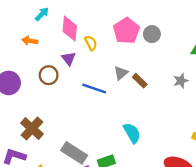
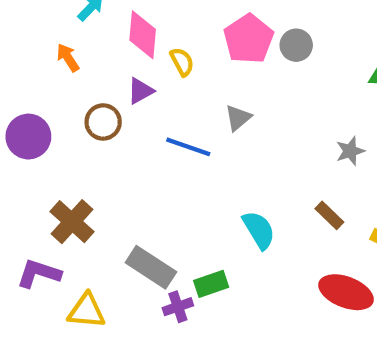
orange arrow: (30, 41) -> (68, 58), turned 48
purple triangle: (69, 59) -> (141, 91), turned 40
brown rectangle: (140, 81) -> (329, 215), moved
gray star: (181, 81) -> (350, 151), moved

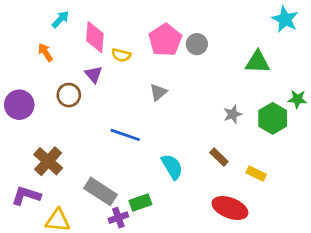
yellow semicircle: (182, 62) -> (121, 55), turned 132
purple triangle: (141, 91) -> (94, 74), turned -42
blue line: (188, 147) -> (125, 135), moved

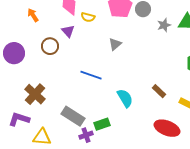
gray star: (233, 114) -> (164, 25), moved

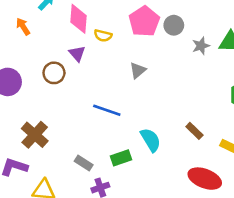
orange arrow: (33, 15) -> (23, 27), moved
gray rectangle: (73, 116) -> (84, 163), size x0.6
green rectangle: (102, 124) -> (121, 158), moved

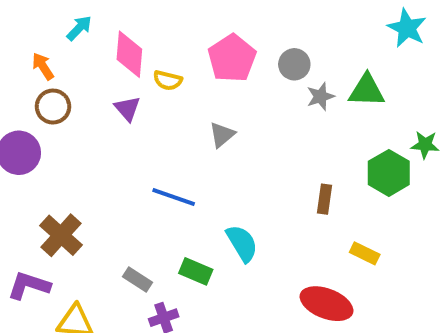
gray circle: (174, 25) -> (294, 64), moved
brown circle: (54, 73) -> (53, 107), moved
brown rectangle: (194, 131) -> (324, 199), moved, turned 54
green rectangle: (121, 158) -> (196, 271), turned 42

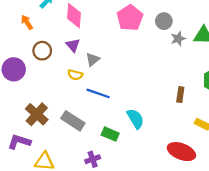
yellow semicircle: (168, 80) -> (75, 75), moved
brown circle: (53, 107) -> (42, 51), moved
gray triangle: (222, 135) -> (93, 59), moved
gray rectangle: (137, 279) -> (73, 121), moved, size x1.5

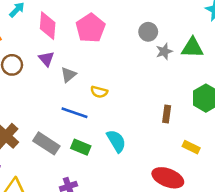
pink pentagon: (130, 18) -> (91, 28), moved
yellow semicircle: (75, 75) -> (99, 92), moved
green rectangle: (110, 134) -> (81, 147), moved

